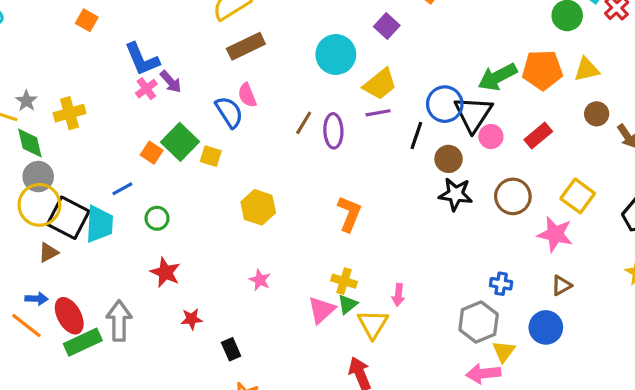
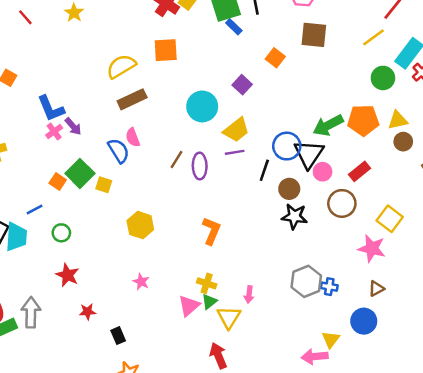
brown circle: (597, 114) -> (403, 142), moved
brown circle: (513, 196) -> (342, 203), moved
gray hexagon: (479, 322) -> (306, 281), moved

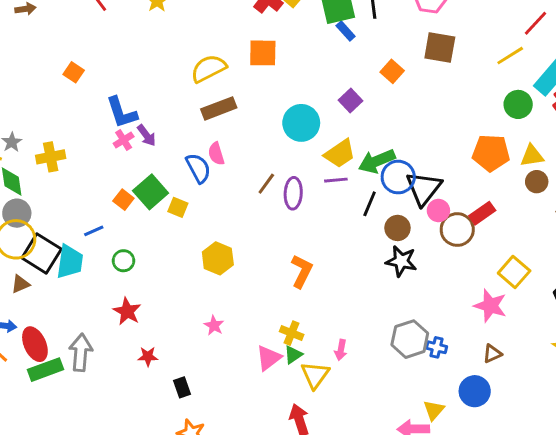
green arrow: (328, 125) -> (377, 161), moved
brown circle: (342, 203) -> (457, 230), moved

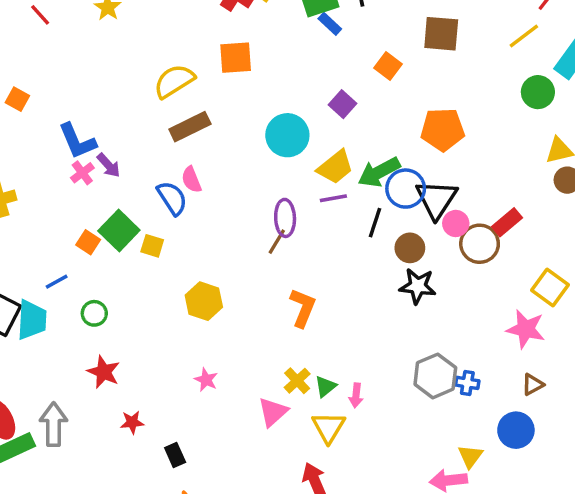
orange pentagon: (491, 153) -> (443, 129), moved
brown line: (266, 184) -> (277, 242), moved
yellow cross: (292, 333) -> (297, 381), turned 30
green triangle: (293, 355) -> (325, 387), moved

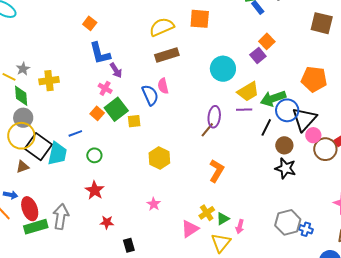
orange square: (388, 66) -> (267, 41), moved
orange square: (17, 99) -> (90, 23), moved
pink cross: (82, 173) -> (105, 88), moved, turned -32
yellow square: (152, 246) -> (134, 121), turned -32

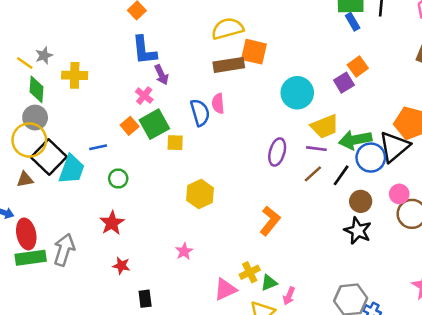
orange square: (200, 19) -> (254, 52), moved
black triangle: (304, 119) -> (394, 147), moved
brown line: (207, 130) -> (313, 174), moved

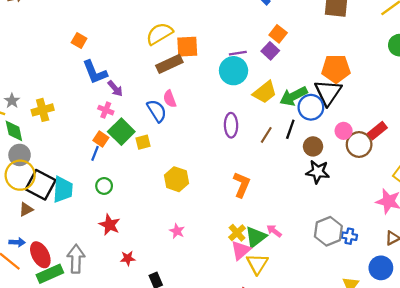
blue line: (98, 147) -> (95, 153), moved, turned -40
purple line: (316, 149) -> (238, 53), moved
green triangle: (269, 283) -> (256, 237), size x1.5
pink triangle: (225, 289) -> (241, 250), moved
pink arrow: (289, 296) -> (274, 231), moved, turned 120

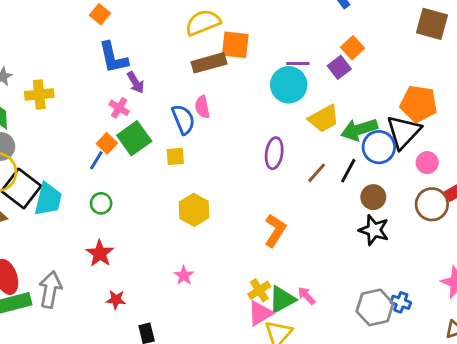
pink circle: (344, 131) -> (427, 163), moved
yellow square: (143, 142) -> (175, 156), moved
blue cross: (349, 236) -> (401, 302), moved

